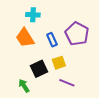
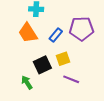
purple pentagon: (77, 34) -> (82, 29), turned -30
blue rectangle: (52, 40) -> (56, 35), turned 64

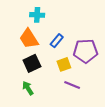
purple pentagon: (82, 29) -> (86, 51), moved
black square: (42, 65) -> (32, 63), moved

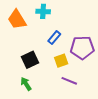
cyan cross: (37, 15) -> (43, 11), moved
orange trapezoid: (29, 39) -> (17, 20), moved

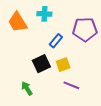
purple pentagon: (82, 48) -> (85, 29), moved
black square: (30, 60) -> (41, 64), moved

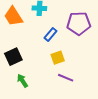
black square: (41, 64) -> (13, 57), moved

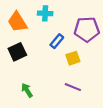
black square: (13, 57) -> (17, 52), moved
yellow square: (58, 58) -> (73, 58), moved

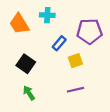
black square: (17, 52) -> (26, 64), moved, turned -30
purple line: (73, 87) -> (75, 90), turned -35

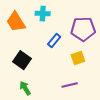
yellow square: (75, 61) -> (78, 58), moved

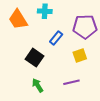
black square: (22, 60) -> (34, 58), moved
green arrow: (25, 88) -> (38, 85), moved

